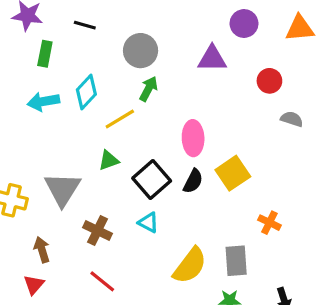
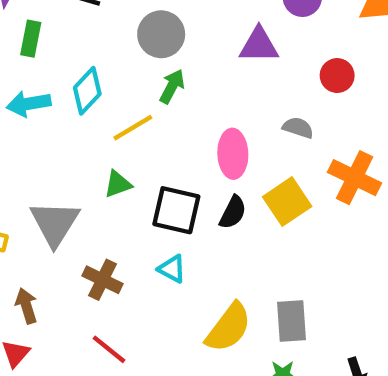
gray semicircle: (292, 119) -> (298, 128), moved
black square: (152, 180) -> (176, 210), turned -36
orange cross: (269, 223) -> (355, 178), moved, size x1.6

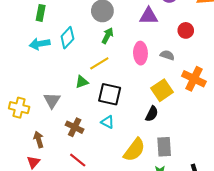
yellow line: (133, 128) -> (99, 63), moved
pink ellipse: (233, 154) -> (140, 53), moved
black semicircle: (233, 212) -> (152, 114), moved
gray triangle: (55, 223) -> (52, 100), size x0.7

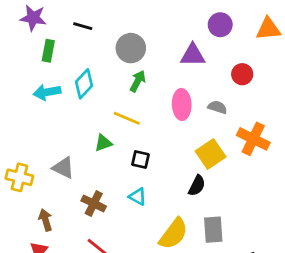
yellow line: (99, 63) -> (127, 118), turned 54
black square: (110, 94) -> (140, 159), size x0.6
gray triangle: (52, 100) -> (63, 168), turned -36

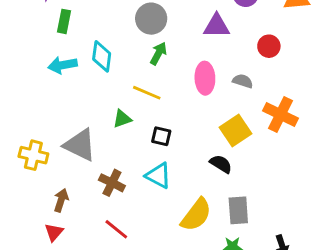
cyan diamond: (84, 84) -> (102, 56), turned -36
gray triangle: (63, 168) -> (80, 145), size x1.4
black semicircle: (197, 186) -> (221, 164), turned -85
cyan triangle: (138, 197) -> (158, 176), size x1.4
brown arrow: (46, 220) -> (61, 200), turned 35

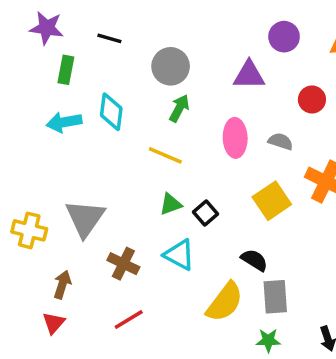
green triangle: (122, 119) -> (171, 204), moved
black square: (161, 136) -> (205, 213), moved, turned 36
gray triangle: (80, 145) -> (85, 218), turned 39
black semicircle: (221, 164) -> (254, 260), moved
red line: (116, 229) -> (129, 319), turned -70

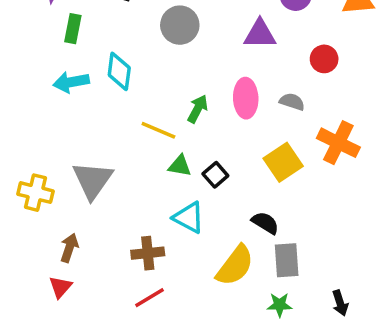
green arrow: (179, 108) -> (198, 109), moved
yellow line: (165, 155) -> (158, 130), moved
green triangle: (171, 204) -> (180, 166), turned 30
brown cross: (123, 264) -> (148, 253), moved, turned -32
red line: (129, 319) -> (150, 298), moved

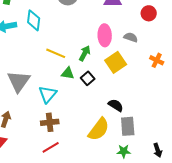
green arrow: (198, 109) -> (85, 53), moved
orange cross: (338, 143) -> (157, 60), size x0.6
yellow square: (283, 162) -> (116, 62), moved
cyan triangle: (189, 217) -> (48, 94), moved, turned 42

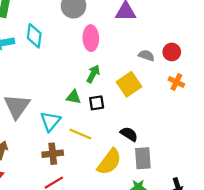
red circle: (149, 13) -> (172, 52), moved
pink ellipse: (105, 35) -> (91, 38), moved
yellow line: (56, 53) -> (80, 134), moved
black square: (88, 78) -> (97, 103), turned 32

